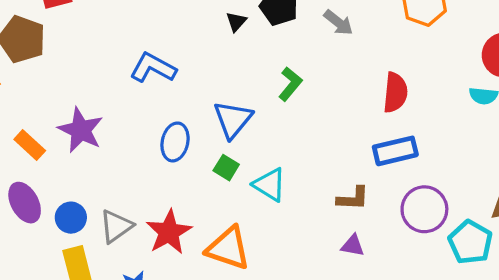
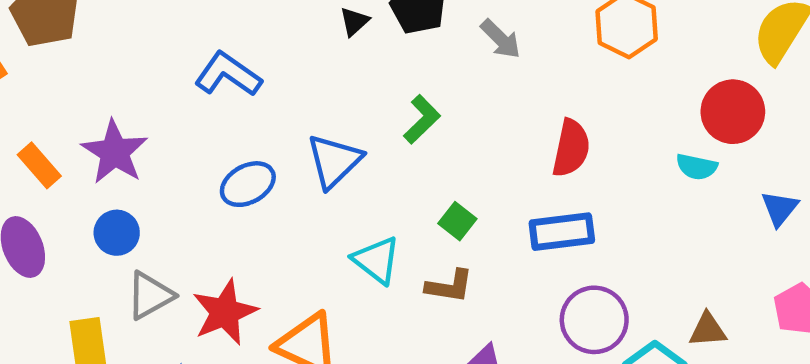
blue ellipse: (175, 142) -> (248, 184), turned 42
green square: (226, 168) -> (457, 221), moved
brown L-shape: (353, 198) -> (449, 286), moved
blue circle: (71, 218) -> (117, 233), moved

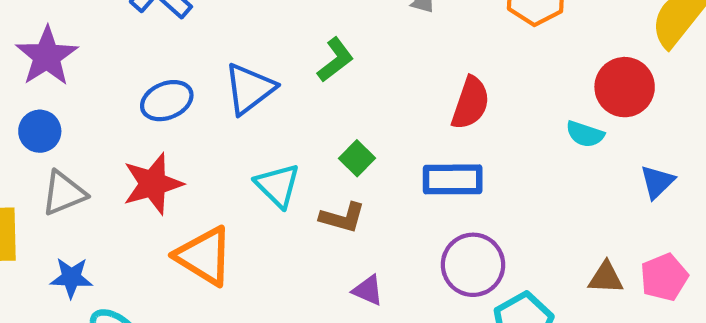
red star: (225, 312) -> (153, 184), moved
brown triangle: (708, 330) -> (606, 278), moved

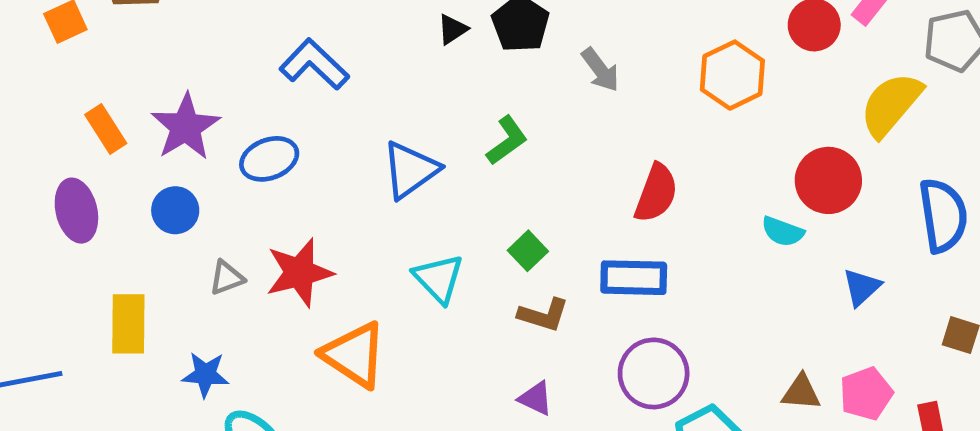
blue ellipse: (167, 101) -> (269, 159), moved
gray triangle: (64, 193) -> (227, 278), moved, size x0.7
brown L-shape: (342, 218) -> (543, 315), moved

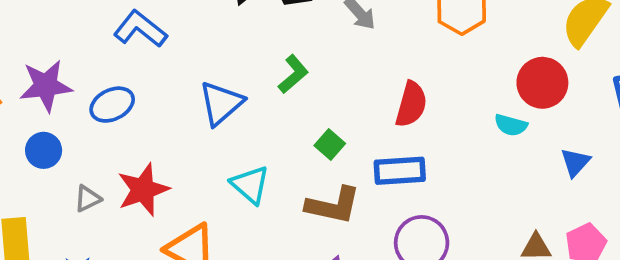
purple star: (186, 127) -> (46, 86), turned 30
green square: (528, 251) -> (330, 144), moved
brown L-shape: (543, 315) -> (333, 205), size x1.4

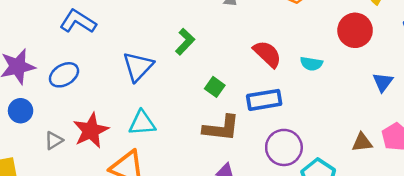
red semicircle: (411, 104) -> (267, 54), turned -56
cyan semicircle: (511, 125) -> (311, 64), moved
cyan triangle: (250, 185) -> (142, 123), moved, turned -40

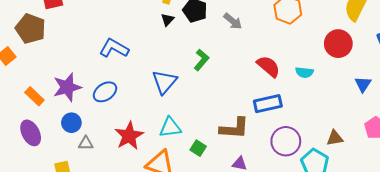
green square: (215, 87) -> (198, 148), moved
gray triangle: (54, 140) -> (86, 143), moved, turned 35
brown triangle: (362, 142) -> (335, 138), moved

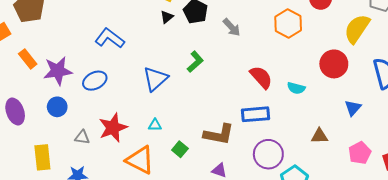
orange rectangle: (34, 96) -> (28, 59), moved
cyan triangle: (170, 128) -> (155, 125), size x0.6
brown triangle: (335, 138) -> (319, 136), moved
gray triangle: (86, 143) -> (82, 137), moved

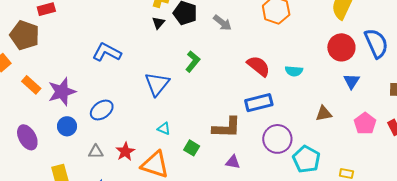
red circle: (334, 64) -> (341, 47), moved
blue ellipse: (95, 81) -> (102, 110), moved
cyan triangle: (155, 125) -> (164, 129), turned 32
red star: (113, 128) -> (125, 152), moved, size x0.7

